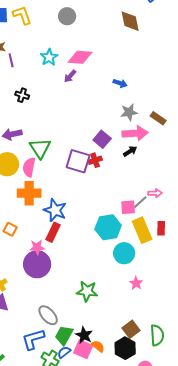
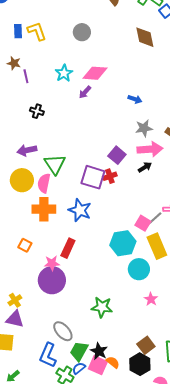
pink square: (128, 207) -> (143, 223), turned 35
blue star: (55, 210) -> (80, 210), moved
blue L-shape: (33, 339) -> (48, 355), turned -50

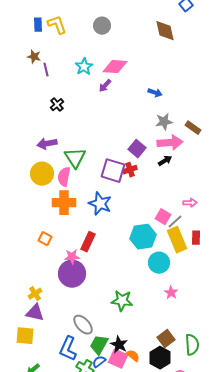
black cross: (37, 111) -> (57, 105), turned 32
gray line: (155, 218) -> (175, 222), moved

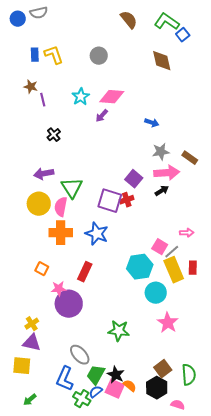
pink star: (72, 257) -> (59, 289), moved
pink star: (171, 293) -> (168, 323), size x1.5

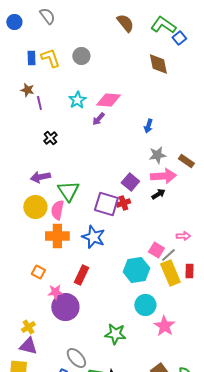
gray semicircle: (39, 13) -> (47, 16), moved, turned -114
gray circle: (99, 56) -> (81, 56), moved
blue arrow: (152, 123) -> (148, 126), turned 88
cyan circle: (156, 293) -> (145, 305), moved

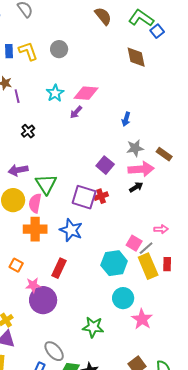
purple square: (130, 182) -> (105, 165), moved

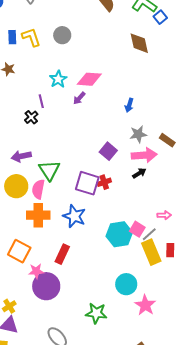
purple line: (17, 96) -> (41, 101), moved
cyan hexagon: (114, 263) -> (119, 234), moved
orange square: (16, 265) -> (19, 251), size x1.6

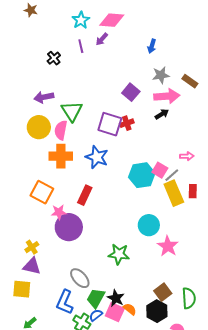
purple line: (41, 101) -> (81, 46), moved

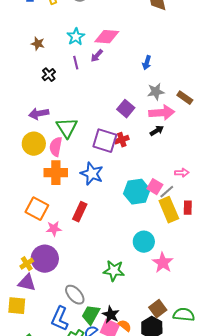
brown star: (31, 10) -> (38, 44), moved
purple circle: (69, 227) -> (45, 259), moved
green semicircle: (189, 298) -> (184, 315), turned -80

